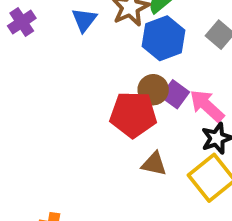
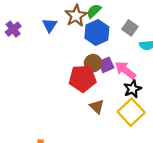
purple square: (175, 94) -> (106, 65), turned 35
brown triangle: (154, 164) -> (97, 107), turned 35

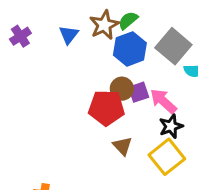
gray square: (130, 28) -> (173, 46), size x1.6

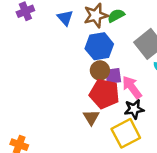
blue triangle: (69, 35) -> (65, 18), turned -30
blue hexagon: (130, 49) -> (99, 46), moved
red pentagon: (106, 108) -> (104, 94), moved

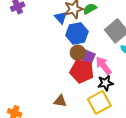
blue triangle: (65, 18) -> (61, 17), moved
purple square: (113, 76) -> (88, 57), turned 32
brown triangle: (91, 117) -> (60, 101), moved, turned -48

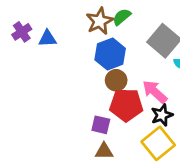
blue triangle: (61, 17) -> (47, 39), moved, turned -40
purple square: (88, 57) -> (101, 125), moved

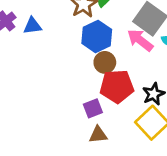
pink arrow: (155, 92) -> (140, 40), moved
purple square: (101, 125) -> (93, 108), turned -30

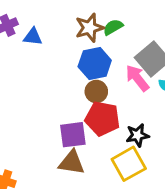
purple square: (93, 108) -> (73, 135), size x1.4
brown triangle: (98, 135) -> (72, 162), size x1.4

